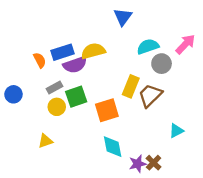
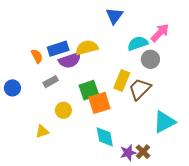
pink arrow: (185, 44) -> (160, 33), moved
green square: (76, 97) -> (89, 90), moved
yellow circle: (57, 107) -> (63, 110), moved
cyan triangle: (176, 131) -> (164, 122), size x1.6

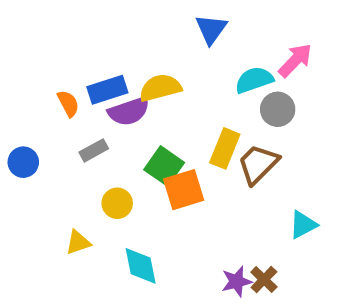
green square: (89, 90) -> (164, 166), turned -36
cyan triangle: (164, 122) -> (303, 225), size x0.7
cyan diamond: (105, 137) -> (141, 266), moved

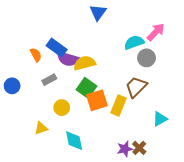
blue triangle: (211, 29) -> (98, 12), moved
yellow semicircle: (160, 88) -> (84, 63), moved
blue rectangle: (107, 90) -> (57, 48), turned 54
purple semicircle: (129, 111) -> (68, 59), turned 35
yellow rectangle: (225, 148) -> (119, 105), moved

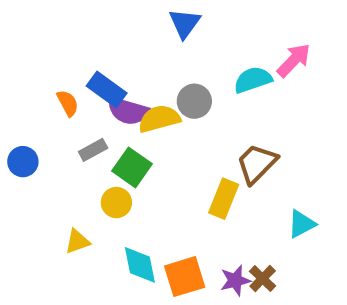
gray circle: (146, 58) -> (194, 101), moved
green square: (87, 88) -> (132, 167), moved
orange square: (97, 100) -> (185, 277), moved

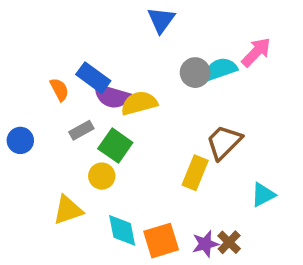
gray circle: (194, 101) -> (195, 73), moved
yellow triangle: (77, 241) -> (68, 210), size x1.4

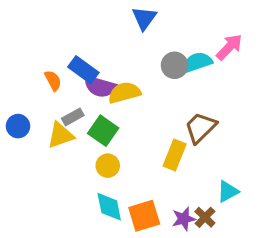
yellow circle: (102, 176) -> (108, 166), moved
cyan triangle: (263, 195) -> (228, 191), moved
yellow triangle: (68, 210) -> (61, 135), moved

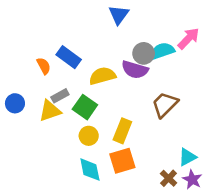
purple semicircle: (100, 87) -> (135, 70), moved
yellow rectangle: (175, 155) -> (122, 131), moved
orange square: (144, 216) -> (122, 161), moved
purple star: (184, 219) -> (192, 179), moved, turned -30

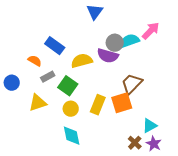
orange semicircle: (44, 66) -> (35, 61), moved, turned -32
yellow triangle: (50, 111) -> (38, 103), moved
orange square: (122, 161) -> (122, 103), moved

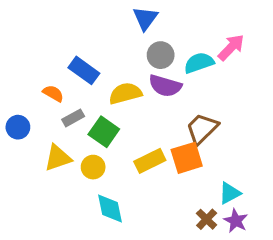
gray circle: (115, 43) -> (161, 55), moved
yellow rectangle: (98, 105) -> (150, 161), turned 42
yellow circle: (71, 109) -> (93, 167), moved

